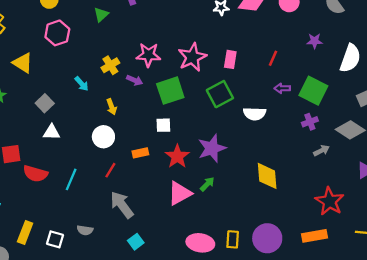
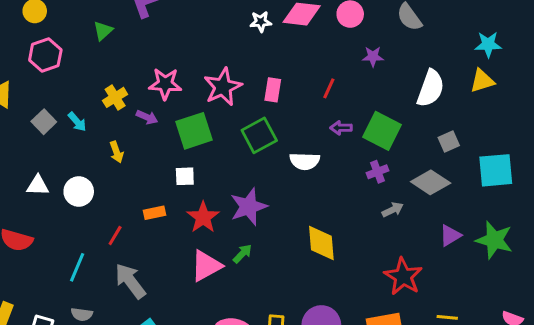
purple star: (315, 41) -> (373, 57), moved
gray square: (45, 103) -> (44, 122), moved
white circle: (103, 137) -> (79, 191), moved
cyan line: (71, 179) -> (77, 267), moved

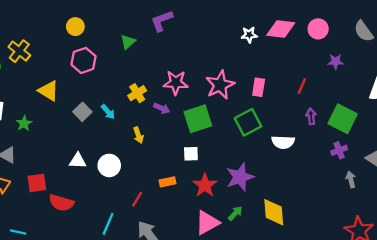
purple arrow: (341, 128) -> (311, 116), turned 84
gray arrow: (393, 210) -> (351, 179), turned -77
yellow diamond: (321, 243) -> (274, 212), moved

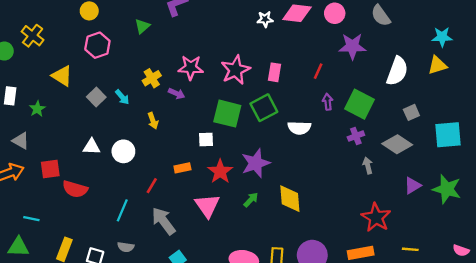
purple star: (336, 62) -> (352, 46), size x1.6
green square: (198, 119) -> (227, 114), moved, turned 32
pink triangle: (207, 223) -> (207, 206), moved, turned -36

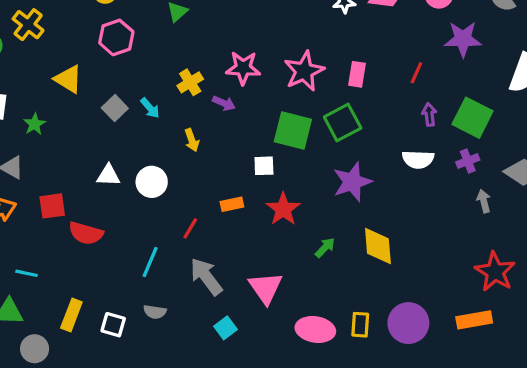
white semicircle: (299, 128) -> (418, 159), moved
purple star: (256, 163) -> (352, 182), moved
pink triangle: (207, 206) -> (266, 288), moved

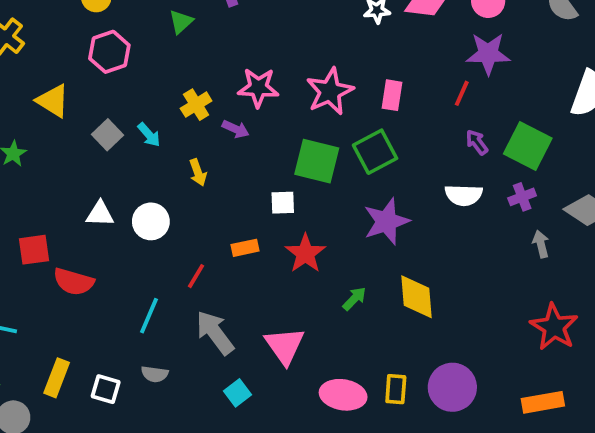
purple star: (463, 39) -> (488, 54), moved
purple arrow: (429, 114) -> (477, 142), turned -30
orange rectangle: (474, 320) -> (543, 402), moved

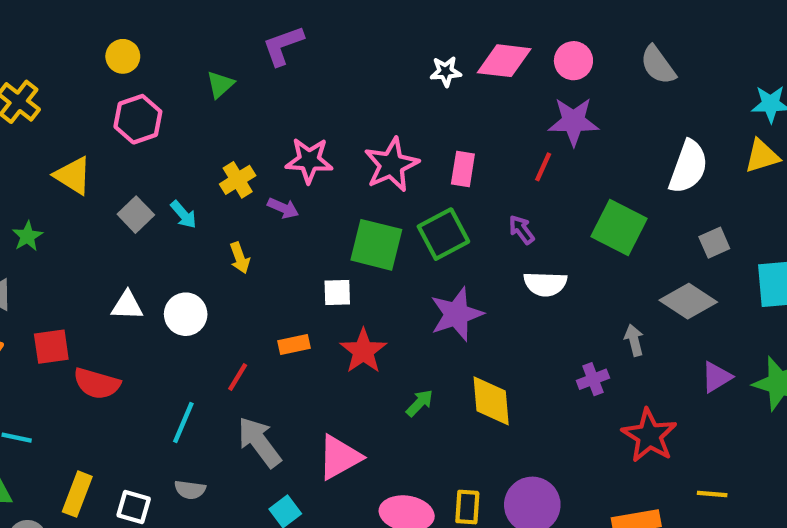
purple arrow: (477, 142) -> (521, 230), moved
purple cross: (522, 197) -> (593, 379), moved
pink triangle: (285, 346) -> (339, 457), turned 36

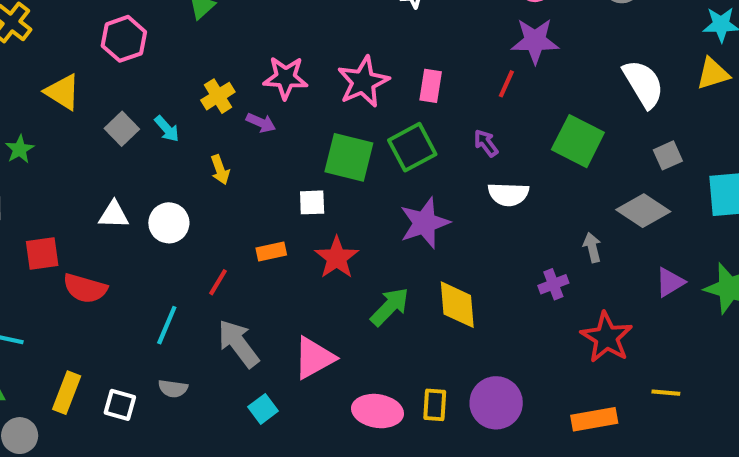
white semicircle: (688, 167) -> (643, 84), turned -51
green arrow: (420, 403) -> (390, 307), size x1.5

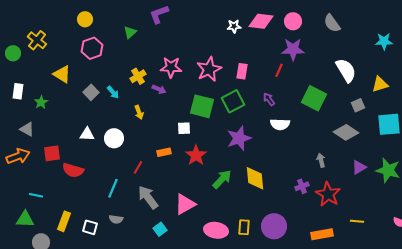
yellow triangle: (713, 74) -> (380, 84), moved
gray arrow: (592, 247) -> (321, 160), moved
purple cross: (553, 284) -> (302, 186), moved

